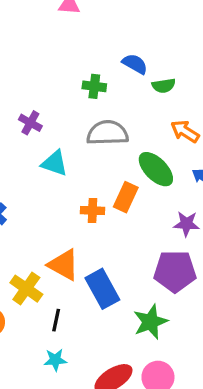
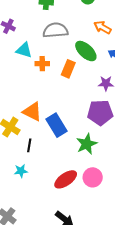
orange cross: (92, 211) -> (42, 64), moved
cyan star: (55, 360) -> (21, 171), moved

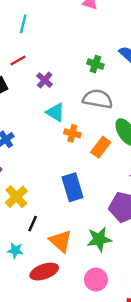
orange triangle: (32, 112) -> (61, 241), moved
blue rectangle: (57, 125) -> (72, 187), moved
red ellipse: (66, 179) -> (44, 272), moved

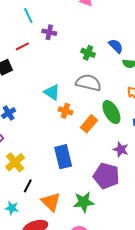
cyan line: (23, 24) -> (28, 16), turned -42
purple cross: (45, 80) -> (49, 32), moved, turned -32

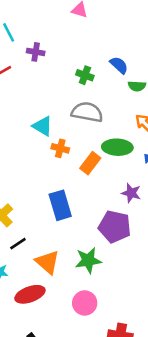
green ellipse: (111, 112) -> (117, 147), turned -55
black line: (28, 186) -> (18, 244), turned 32

